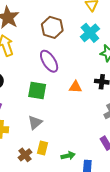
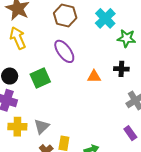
green square: (37, 91) -> (40, 78), moved, turned -30
gray triangle: (35, 122) -> (42, 126), moved

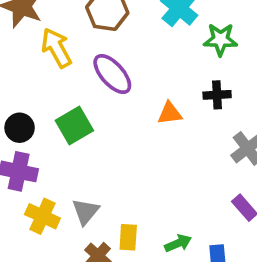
yellow arrow: (18, 38) -> (56, 48), moved
yellow cross: (17, 127) -> (42, 216), turned 30

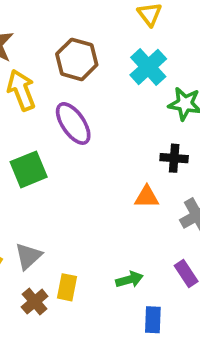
orange triangle: (170, 113) -> (147, 197), moved
green arrow: (178, 243) -> (129, 280), moved

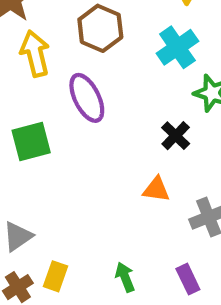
black cross: (174, 158) -> (176, 136), moved, turned 32
green arrow: (129, 280) -> (125, 277), turned -104

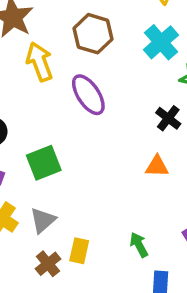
green square: (31, 142) -> (44, 163), moved

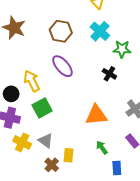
yellow arrow: (40, 62) -> (32, 81), moved
orange triangle: (157, 166) -> (96, 115), moved, size x1.6
gray triangle: (43, 220) -> (46, 141), turned -35

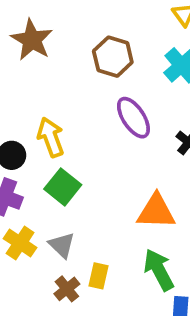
purple ellipse: (62, 66) -> (133, 118), moved
green square: (42, 108) -> (63, 187), turned -30
green arrow: (102, 148) -> (159, 270), size x1.6

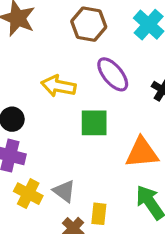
yellow arrow: (51, 137) -> (58, 86), moved, turned -52
green square: (63, 187) -> (94, 123), moved, turned -32

